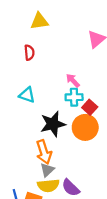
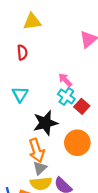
cyan triangle: (27, 95) -> (20, 94), turned 42
cyan cross: (74, 97) -> (66, 96), turned 35
orange circle: (85, 127) -> (77, 143), moved

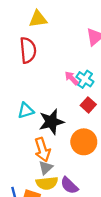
red semicircle: (22, 52) -> (28, 50), size x1.6
cyan triangle: (20, 94) -> (26, 111), moved, turned 42
cyan cross: (66, 96) -> (85, 79), moved

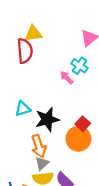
yellow triangle: (38, 19) -> (33, 34), moved
cyan cross: (85, 79) -> (80, 66), moved
red square: (88, 105) -> (83, 124), moved

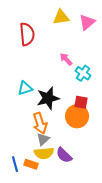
yellow triangle: (33, 34) -> (61, 17), moved
cyan cross: (80, 66) -> (83, 73), moved
red square: (83, 124) -> (81, 102), turned -32

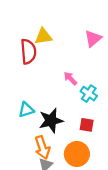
yellow triangle: (61, 17) -> (43, 36), moved
orange circle: (77, 116) -> (77, 154), moved

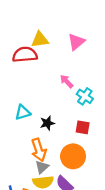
pink triangle: (93, 39) -> (76, 42), moved
red semicircle: (28, 51) -> (25, 55), turned -90
black star: (51, 121) -> (47, 123), size x0.6

